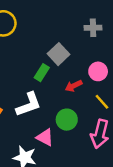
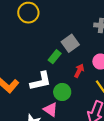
red arrow: (74, 86) -> (79, 71), turned 136
green circle: (67, 120) -> (62, 92), moved

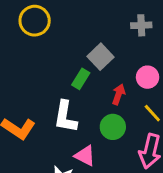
white L-shape: (41, 81) -> (65, 117), turned 120
green circle: (62, 92) -> (113, 127), moved

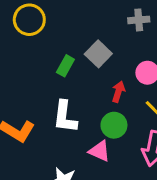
green rectangle: (81, 79) -> (65, 66), moved
pink triangle: (85, 156) -> (100, 151), moved

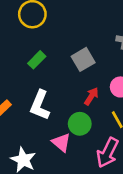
green rectangle: (65, 66) -> (37, 60), moved

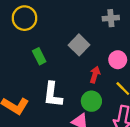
green rectangle: (37, 60) -> (39, 56), turned -56

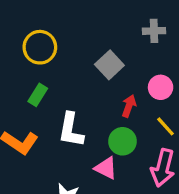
yellow circle: (24, 18) -> (40, 47), moved
green rectangle: (39, 56) -> (38, 95), moved, turned 56

